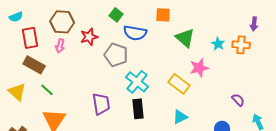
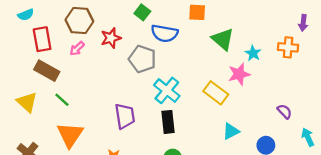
cyan star: (218, 44) -> (253, 53), moved
pink arrow: (60, 46) -> (77, 49), turned 32
cyan triangle: (180, 117) -> (231, 131), moved

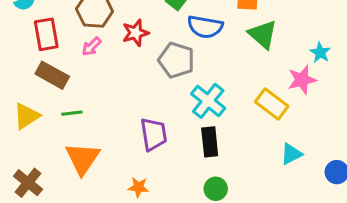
green triangle: (223, 39) -> (263, 34), moved
green line: (62, 100) -> (72, 113), turned -49
yellow triangle: (27, 102) -> (26, 116), turned 45

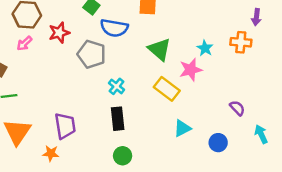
green triangle: (263, 34) -> (160, 49), moved
cyan cross: (208, 101) -> (117, 86), size x0.6
purple trapezoid: (154, 134) -> (65, 126), moved
orange star: (139, 187) -> (51, 153), moved

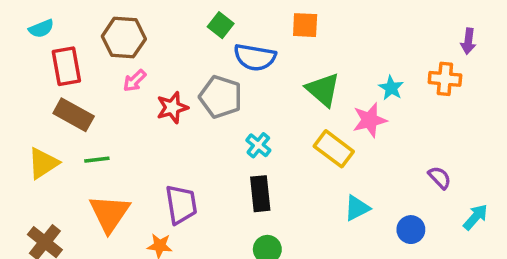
red star: (59, 33) -> (172, 108), moved
pink arrow: (25, 43) -> (135, 81), moved
cyan arrow: (261, 134) -> (475, 217), turned 66

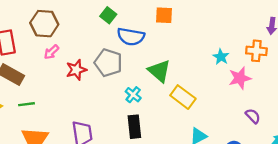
green triangle: (323, 90) -> (159, 71), moved
pink star: (370, 120) -> (240, 78), moved

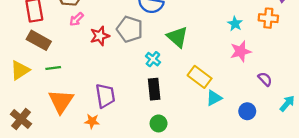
pink star: (240, 78) -> (241, 51), moved
yellow rectangle: (183, 97) -> (200, 77), moved

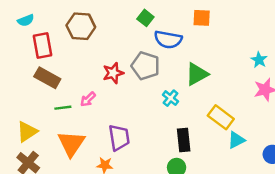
pink arrow: (76, 19) -> (88, 99), moved
green triangle: (177, 37) -> (197, 74), turned 50
yellow triangle: (20, 70) -> (27, 132), moved
black rectangle: (154, 89) -> (184, 140), moved

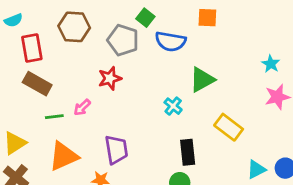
gray pentagon: (145, 66) -> (123, 40), moved
cyan triangle: (236, 140) -> (256, 169), moved
orange triangle: (71, 144) -> (64, 156), turned 32

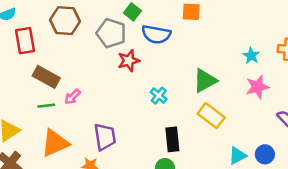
red star: (110, 78) -> (129, 61), moved
green triangle: (202, 80) -> (205, 81), moved
brown rectangle: (37, 84) -> (46, 77), moved

